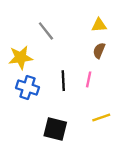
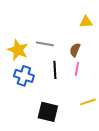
gray line: (46, 31) -> (45, 44), moved, turned -42
brown semicircle: (99, 51) -> (75, 50), moved
yellow star: (21, 58) -> (18, 50), turned 30

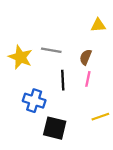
blue cross: (24, 76) -> (34, 101), moved

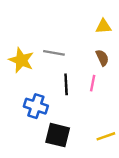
brown semicircle: (86, 57) -> (102, 58), moved, turned 133
yellow line: (100, 117) -> (106, 136), moved

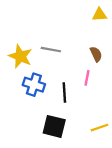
yellow triangle: (104, 26) -> (99, 15), moved
black line: (66, 84) -> (64, 93), moved
blue cross: (36, 106) -> (34, 85), moved

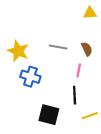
gray line: (51, 50) -> (58, 47), moved
black line: (64, 93) -> (75, 95), moved

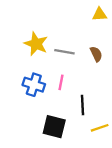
yellow star: (18, 51) -> (36, 44), moved
pink line: (79, 70) -> (61, 82), moved

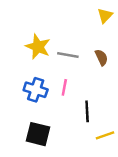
yellow triangle: (100, 14) -> (105, 16), turned -42
black square: (54, 127) -> (38, 134), moved

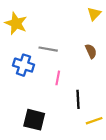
yellow star: (38, 47) -> (16, 23), moved
gray line: (68, 55) -> (48, 49), moved
blue cross: (36, 90) -> (24, 65), moved

